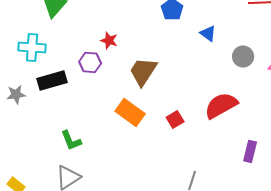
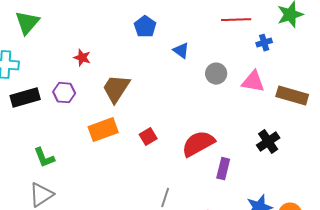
purple hexagon: (90, 62) -> (64, 93), moved
red semicircle: (221, 105) -> (198, 144), moved
orange rectangle: (130, 112) -> (103, 130), turned -56

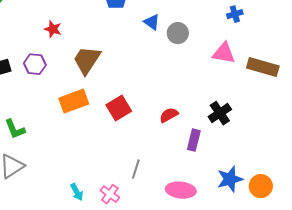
gray circle: (216, 74) -> (178, 33), moved
red square: (148, 137) -> (119, 108), size x1.4
black cross: (268, 142) -> (220, 113), moved
red semicircle: (198, 144) -> (169, 115), size x0.6

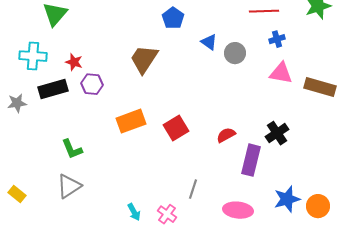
blue cross: (235, 14) -> (277, 39), moved
red star: (53, 29) -> (74, 62), moved
brown trapezoid: (87, 60) -> (144, 59), moved
purple rectangle: (194, 140) -> (251, 160), size x1.4

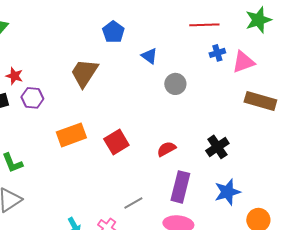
gray circle: (235, 53) -> (175, 84), moved
pink triangle: (281, 73) -> (243, 62), moved, turned -30
purple rectangle: (251, 160) -> (180, 187), moved
gray line: (193, 189) -> (133, 203), turned 42
blue star: (287, 199) -> (227, 192), moved

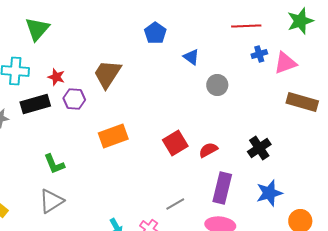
brown trapezoid: (84, 73) -> (107, 74), moved
red square: (116, 142) -> (175, 143), moved

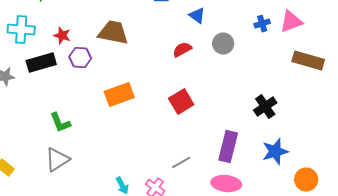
blue cross: (259, 54) -> (262, 24), moved
brown trapezoid: (107, 74) -> (113, 33), turned 68
red semicircle: (208, 150) -> (182, 50), moved

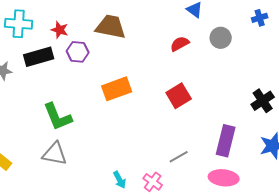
green L-shape: (60, 123) -> (58, 117), size x1.4
gray triangle: (57, 160) -> (55, 154), turned 44

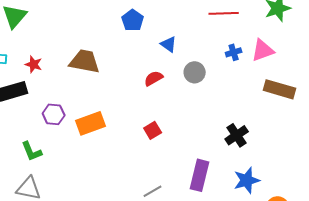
purple hexagon: (78, 52) -> (54, 114), moved
red square: (179, 96) -> (153, 130), size x0.7
green L-shape: (58, 117) -> (32, 151), size x0.7

